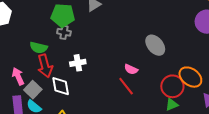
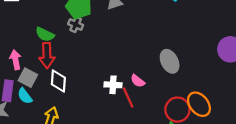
white cross: (78, 63) -> (113, 85), moved
gray square: (33, 90) -> (28, 78), turned -30

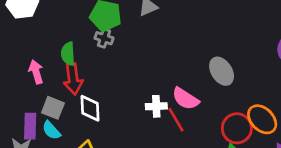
green semicircle: (45, 34) -> (68, 54), turned 66
pink arrow: (16, 60) -> (36, 72), moved
pink semicircle: (138, 81) -> (185, 99), size x1.5

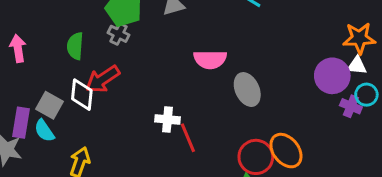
pink arrow: (36, 72) -> (18, 48), moved
red arrow: (73, 79) -> (103, 79), moved, turned 56
pink semicircle: (185, 99) -> (210, 60), moved, turned -40
white diamond: (90, 108) -> (82, 95), moved

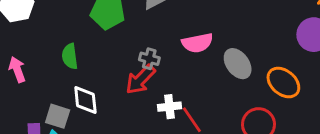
gray cross: (118, 34) -> (149, 59), moved
red arrow: (103, 79) -> (140, 79), moved
orange ellipse: (286, 151) -> (283, 83), moved

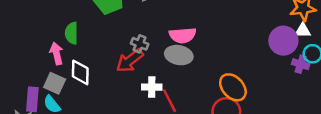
gray ellipse: (238, 64) -> (179, 55), moved, turned -50
pink arrow: (17, 69) -> (57, 53), moved
orange ellipse: (283, 83) -> (233, 87), moved

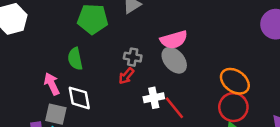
green semicircle: (72, 33) -> (75, 59), moved
gray ellipse: (179, 55) -> (174, 60), turned 50
red arrow: (130, 61) -> (126, 76), size x0.6

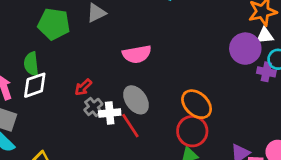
gray cross: (133, 57) -> (93, 107), moved, turned 36
gray ellipse: (174, 60) -> (136, 100), moved
white diamond: (79, 98) -> (35, 85), moved, turned 76

